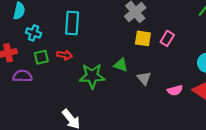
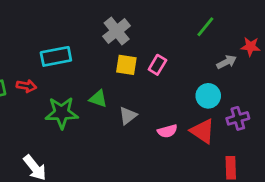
cyan rectangle: (72, 23) -> (56, 56), moved, turned 75
gray triangle: (144, 78) -> (128, 116), turned 32

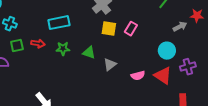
green star: (62, 113) -> (63, 49), moved, size x0.6

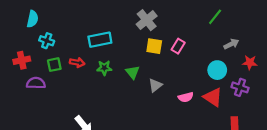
red star: (197, 16) -> (250, 62), moved
green triangle: (89, 53) -> (133, 72), turned 32
purple cross: (188, 67) -> (240, 87), turned 35

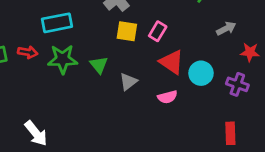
green star: (104, 68) -> (63, 59), size x1.5
cyan circle: (217, 70) -> (201, 73), moved
red triangle: (213, 97) -> (172, 62), moved

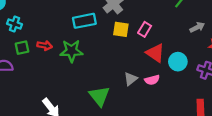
cyan rectangle: (57, 23) -> (84, 21), moved
green triangle: (99, 65) -> (99, 96), moved, size x1.5
gray triangle: (128, 82) -> (131, 79), moved

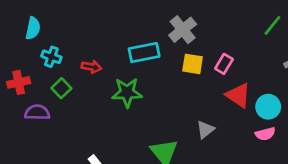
red arrow: (45, 46) -> (91, 67), moved
green square: (22, 48) -> (61, 88), turned -32
pink semicircle: (152, 80) -> (265, 134), moved

